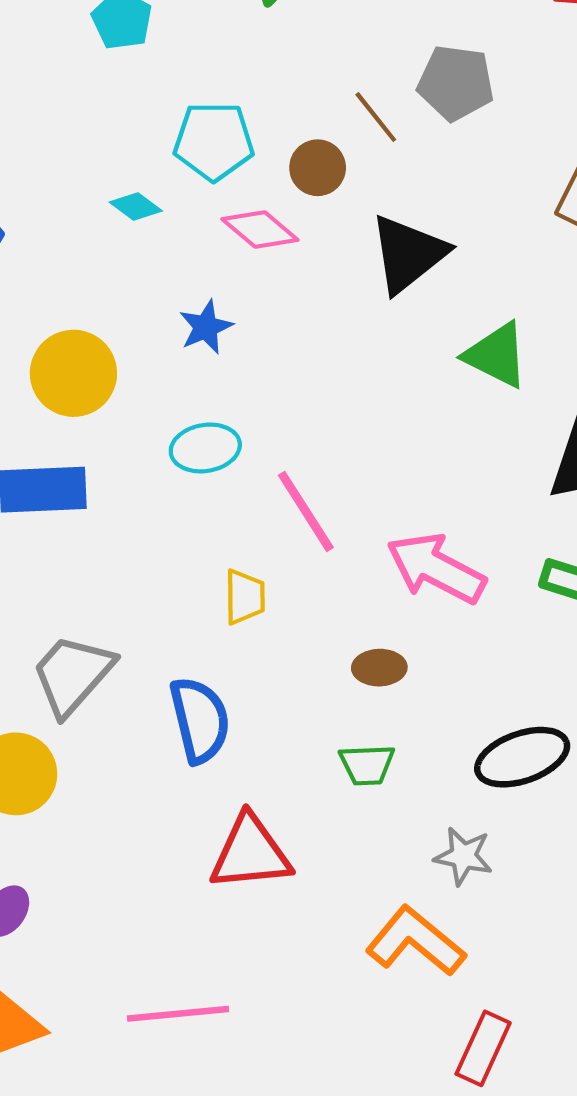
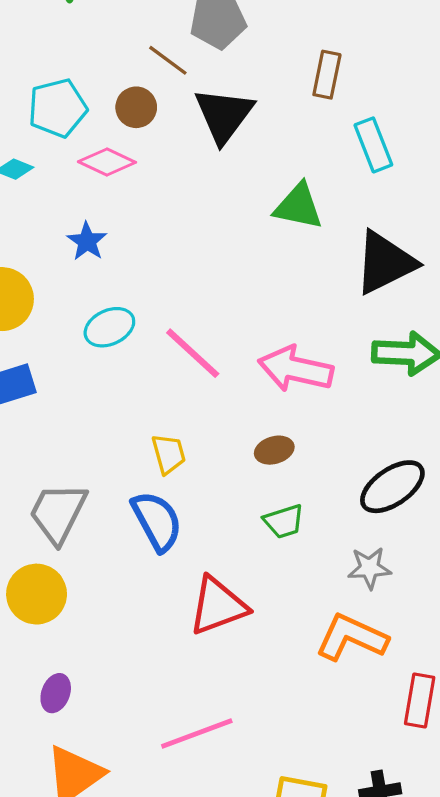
black triangle: (408, 254) -> (224, 115), moved
yellow trapezoid: (245, 597) -> (169, 454), moved

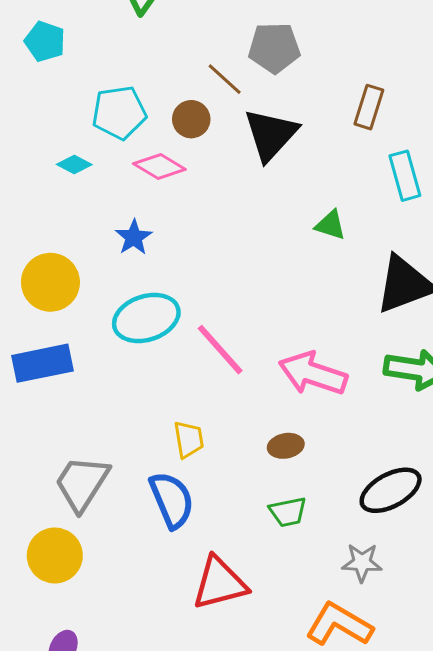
green triangle: (298, 206) -> (330, 225), size x0.7
cyan ellipse: (109, 327) -> (146, 318), size x1.4

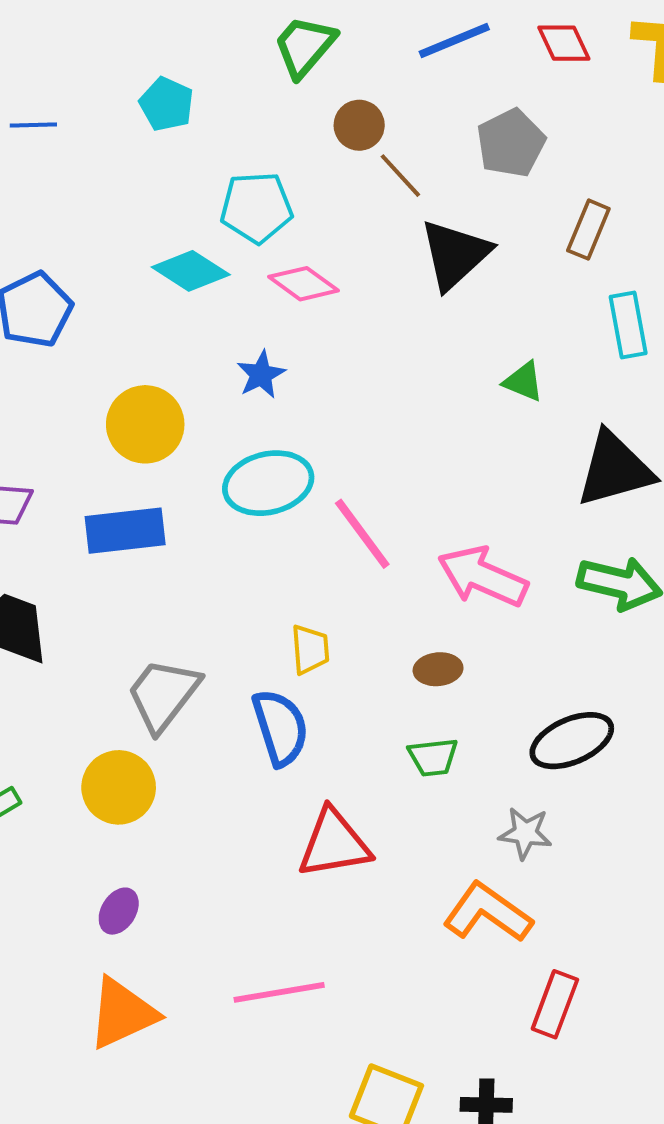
gray pentagon: (274, 48) -> (511, 143), moved, turned -30
brown circle: (191, 119) -> (359, 125), moved
cyan diamond: (74, 164) -> (191, 271), size x1.6

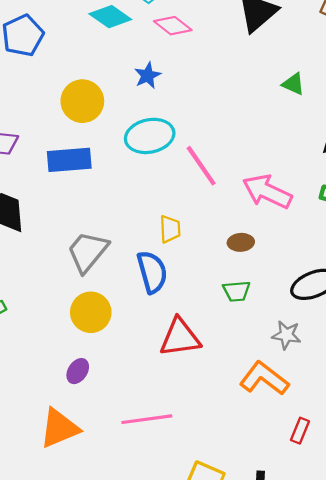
yellow circle: (119, 787) -> (91, 312), moved
purple ellipse: (119, 911) -> (78, 371), moved
red rectangle: (555, 1004) -> (300, 431), size x0.7

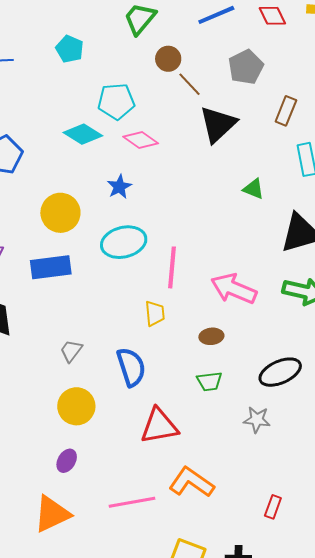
pink line: (201, 166) -> (172, 267), turned 42
yellow trapezoid: (170, 229) -> (155, 313), moved
gray trapezoid: (88, 252) -> (71, 351), size x0.6
orange L-shape: (264, 378) -> (191, 482), moved

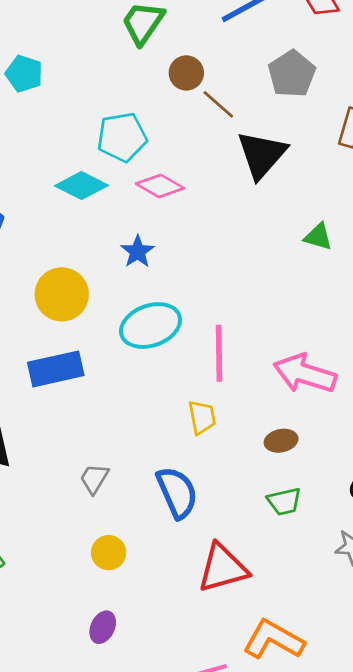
cyan pentagon: (70, 49) -> (24, 74), moved
yellow circle: (76, 406) -> (109, 553), size x0.7

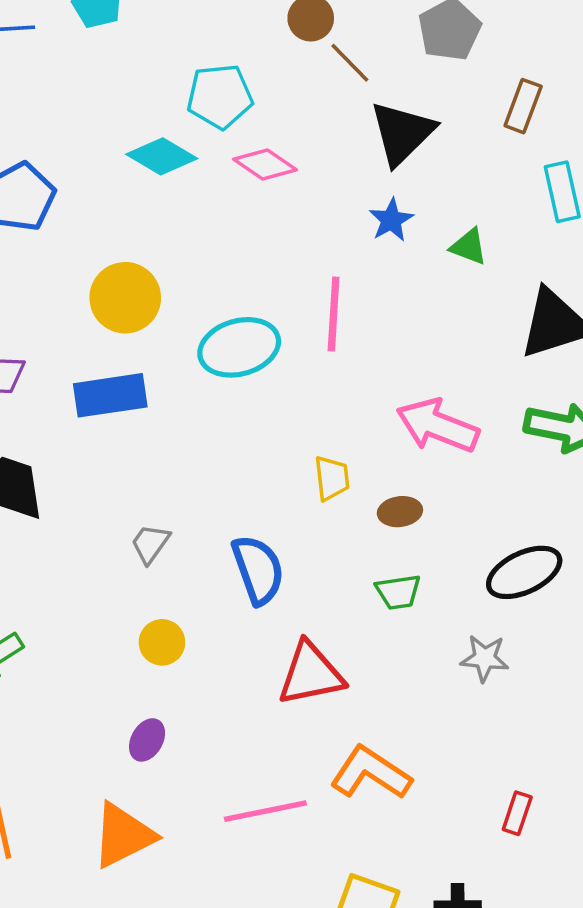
blue star: (138, 252) -> (391, 220), moved
pink line: (219, 353) -> (334, 314), moved
yellow trapezoid: (202, 417) -> (332, 478), moved

